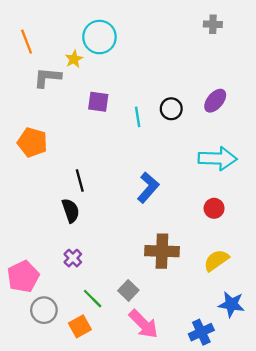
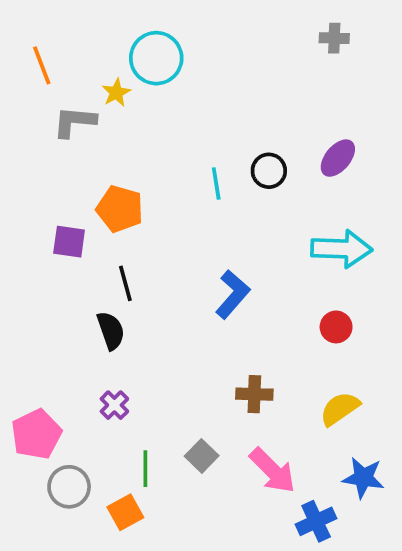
purple square: (98, 102) -> (69, 242), moved
orange pentagon: (32, 142) -> (120, 209), moved
brown cross: (162, 251) -> (254, 394), size x0.7
green line: (93, 299) -> (145, 469), turned 45
pink arrow: (143, 324) -> (272, 470), moved

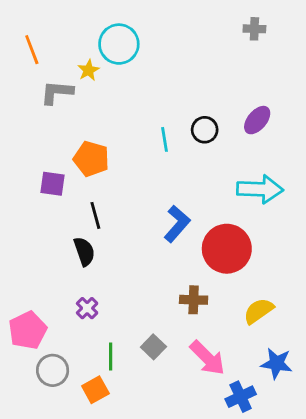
red circle: (336, 327) -> (227, 249), moved, size x2.0

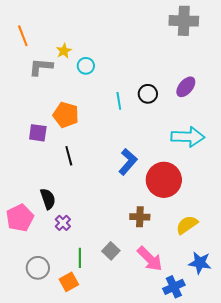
gray cross: (254, 29) -> (184, 21), size x1.8
cyan circle: (119, 44) -> (86, 66), moved, size x0.6
black semicircle: (84, 251) -> (48, 199), moved
pink pentagon: (28, 330) -> (20, 218), moved

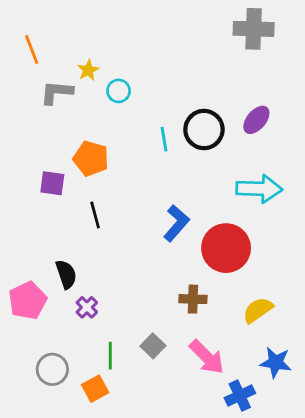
black circle: (148, 94) -> (204, 130), size x1.5

